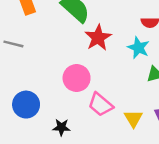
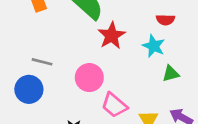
gray line: (13, 44) -> (42, 62), moved
blue circle: (26, 105) -> (29, 89), moved

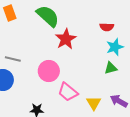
cyan star: (154, 46) -> (115, 47), moved, turned 30

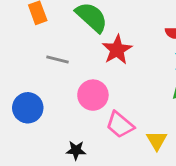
gray line: (13, 59) -> (58, 60), moved

